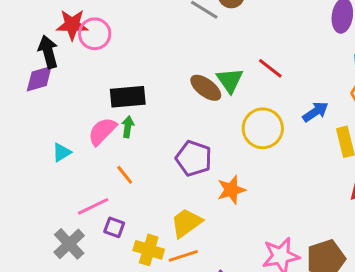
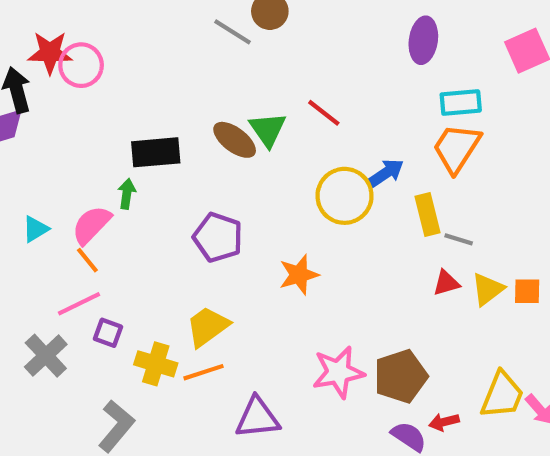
black rectangle: (128, 97) -> (156, 152), moved
yellow circle: (263, 128) -> (345, 196), moved
pink semicircle: (102, 131) -> (91, 225), moved
orange line: (125, 175) -> (87, 260), moved
orange star: (231, 190) -> (299, 275), moved

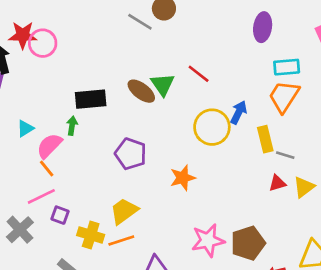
blue arrow: (386, 173) -> (239, 112), turned -30
cyan triangle: (35, 229) -> (25, 128), moved

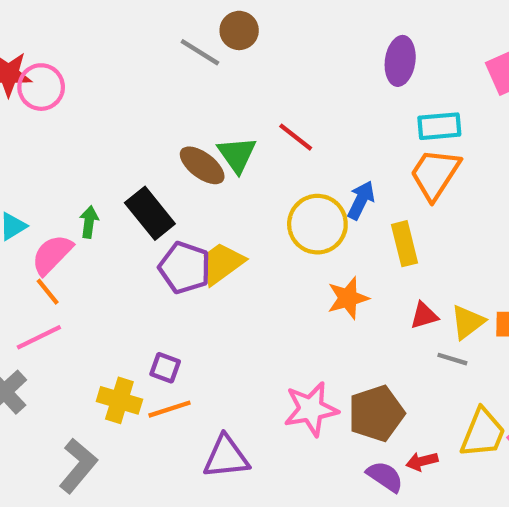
black rectangle: (91, 99) -> (150, 213), moved, turned 56
gray line: (285, 155) -> (452, 359), moved
orange star: (183, 178) -> (348, 298), moved
yellow trapezoid: (124, 211) -> (222, 263), moved
purple square: (60, 215) -> (165, 368), moved

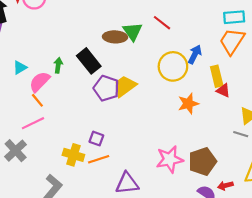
brown ellipse: (202, 165) -> (115, 37), turned -35
red triangle: (424, 316) -> (223, 90), moved, turned 40

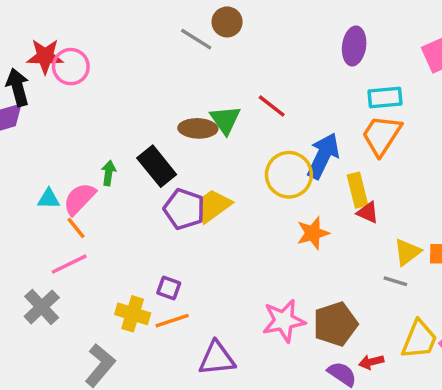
blue arrow: (195, 54) -> (323, 156), size x1.5
cyan triangle: (20, 67) -> (49, 199), moved, turned 32

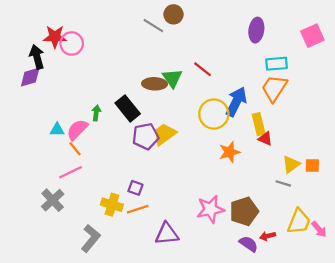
purple pentagon: (184, 209) -> (146, 136), turned -30

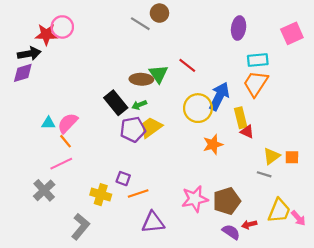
pink circle: (72, 43) -> (62, 27), moved
black arrow: (37, 57) -> (29, 54), turned 95
green arrow: (96, 113) -> (139, 105), moved, turned -120
orange line: (138, 209) -> (138, 194), moved

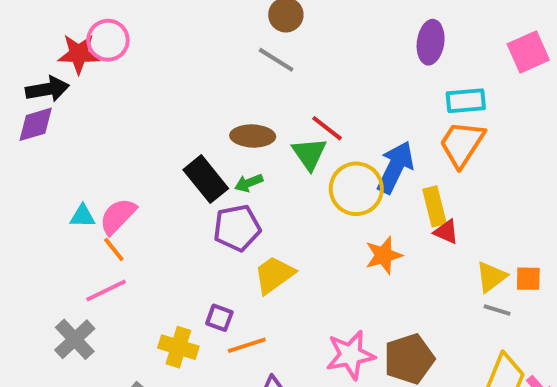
gray line: (140, 24) -> (276, 60), moved
red line: (187, 65) -> (327, 128), moved
green triangle: (158, 74) -> (309, 154), moved
yellow trapezoid: (151, 127) -> (274, 275), moved
gray line: (264, 174) -> (497, 310), moved

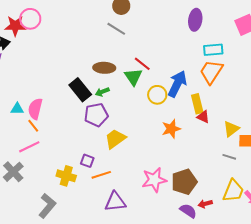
yellow circle: (356, 189) -> (157, 95), size x0.7
pink semicircle: (118, 216) -> (35, 109), turned -30
yellow triangle: (491, 277) -> (231, 129), moved

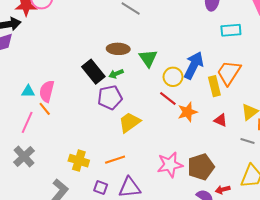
red line: (142, 64) -> (168, 99), moved
orange trapezoid: (211, 72) -> (229, 73), moved
red triangle: (203, 117) -> (221, 120), moved
pink line: (29, 147) -> (27, 122), moved, turned -40
purple square: (87, 161) -> (101, 188), moved

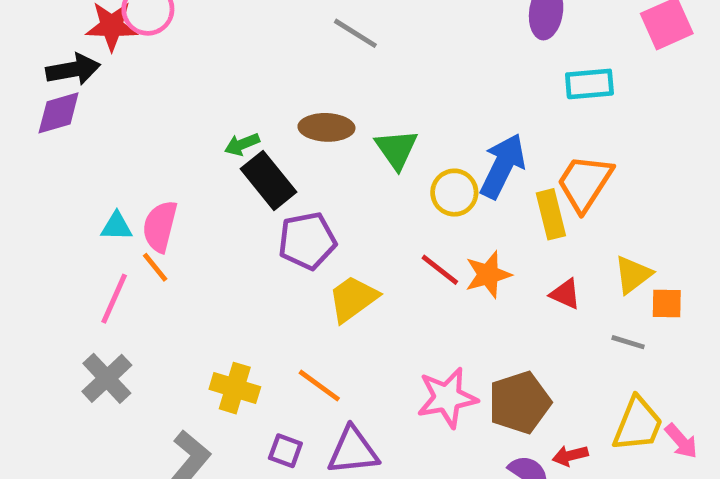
green arrow: (116, 74) -> (242, 144), moved
red line: (168, 99) -> (440, 270), moved
orange line: (115, 160) -> (319, 386), turned 54

